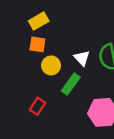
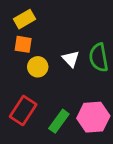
green rectangle: (71, 84) -> (59, 121), moved
red rectangle: (37, 106) -> (23, 111), size x1.5

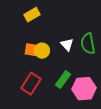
orange square: (23, 44) -> (31, 50), moved
green rectangle: (59, 121) -> (63, 80), moved

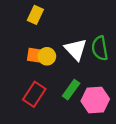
yellow rectangle: (32, 15) -> (35, 15), turned -35
white triangle: (67, 45) -> (76, 49), size x1.5

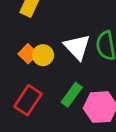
orange square: (34, 55) -> (28, 54), turned 35

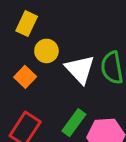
yellow circle: (43, 55) -> (46, 51), moved

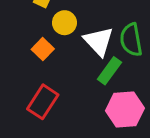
green rectangle: (74, 123) -> (109, 71), moved

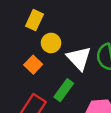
green rectangle: (109, 71) -> (64, 90), moved

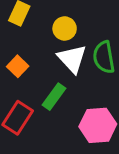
yellow circle: (51, 43) -> (65, 29), moved

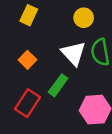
yellow circle: (65, 29) -> (84, 18), moved

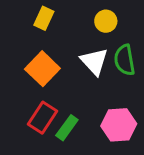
orange square: (27, 60) -> (42, 69), size x1.6
green rectangle: (58, 85) -> (67, 128), moved

